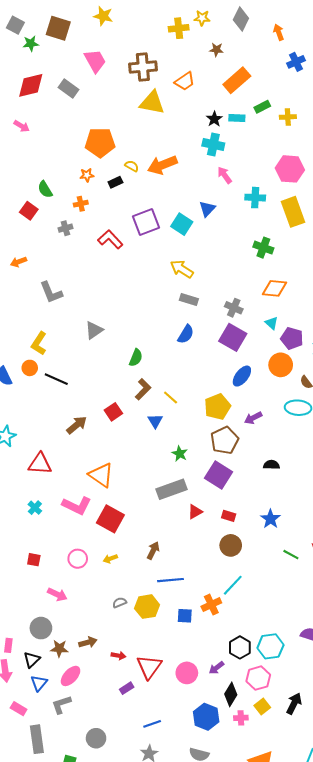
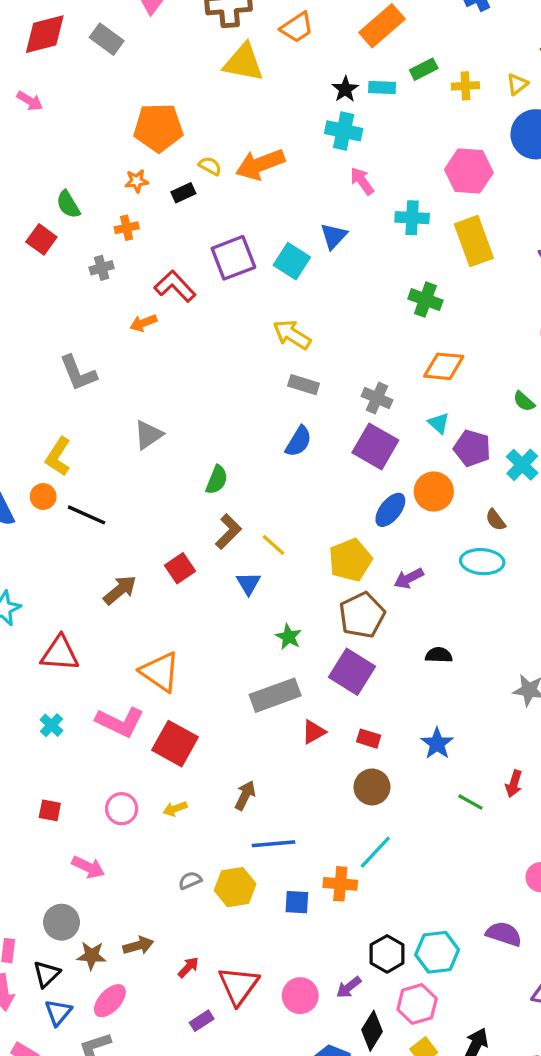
orange arrow: (19, 262) -> (143, 323), moved
orange circle: (281, 365) -> (434, 492), moved
orange cross: (211, 605) -> (340, 884), turned 30
red arrow: (118, 656) -> (188, 967), turned -56

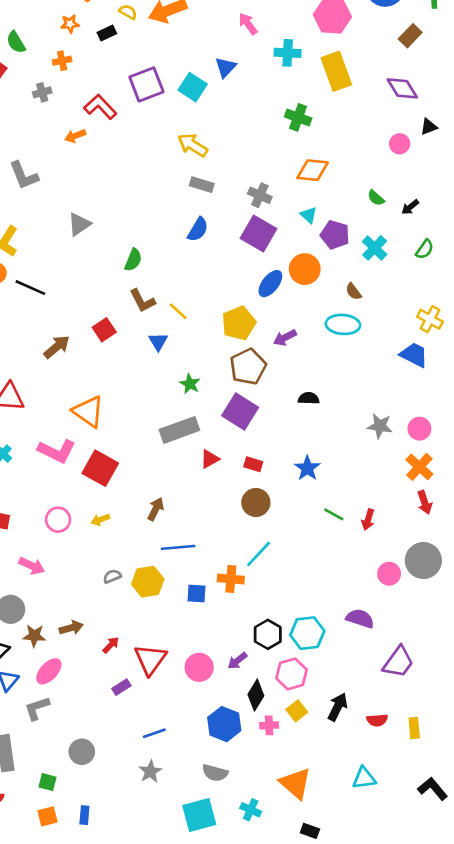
brown L-shape: (228, 532) -> (142, 301), turned 108
red arrow: (514, 784) -> (368, 520), moved

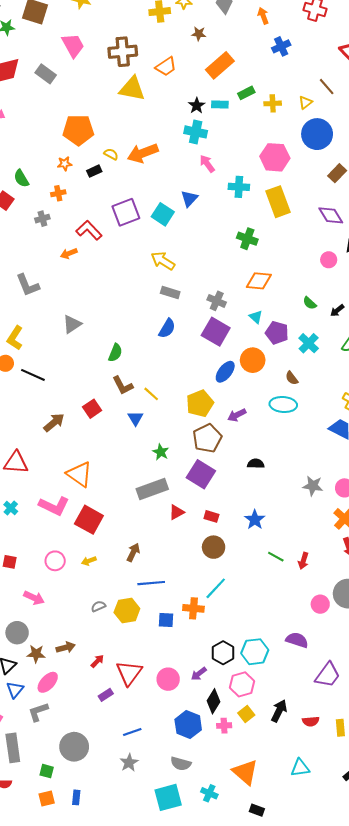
gray circle: (82, 752) -> (74, 747), size x1.4

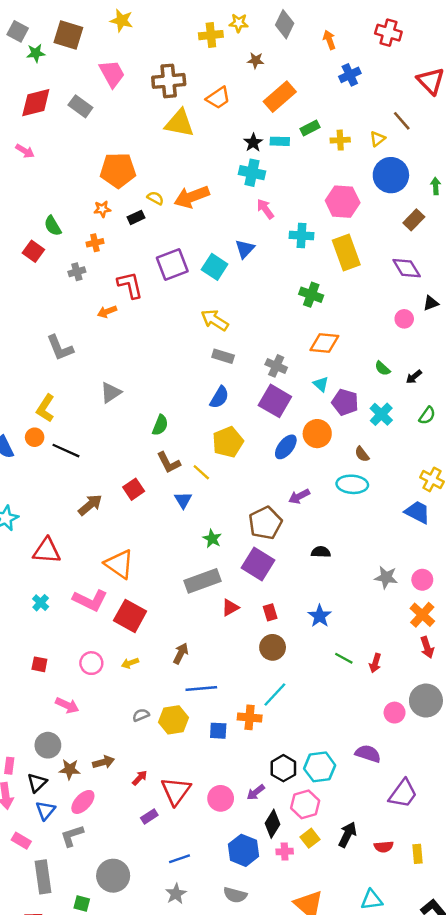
red L-shape: (89, 230) -> (130, 285), turned 30
yellow pentagon: (200, 403) -> (228, 442), moved
red rectangle: (211, 516) -> (270, 612), turned 56

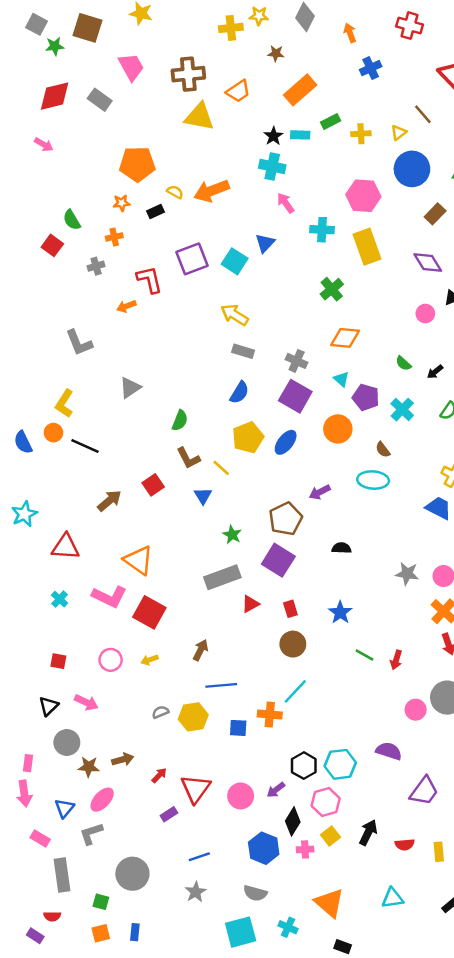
green cross: (311, 295) -> (332, 289), turned 30
blue ellipse: (286, 447) -> (286, 442), moved
black triangle: (37, 783) -> (49, 706), moved

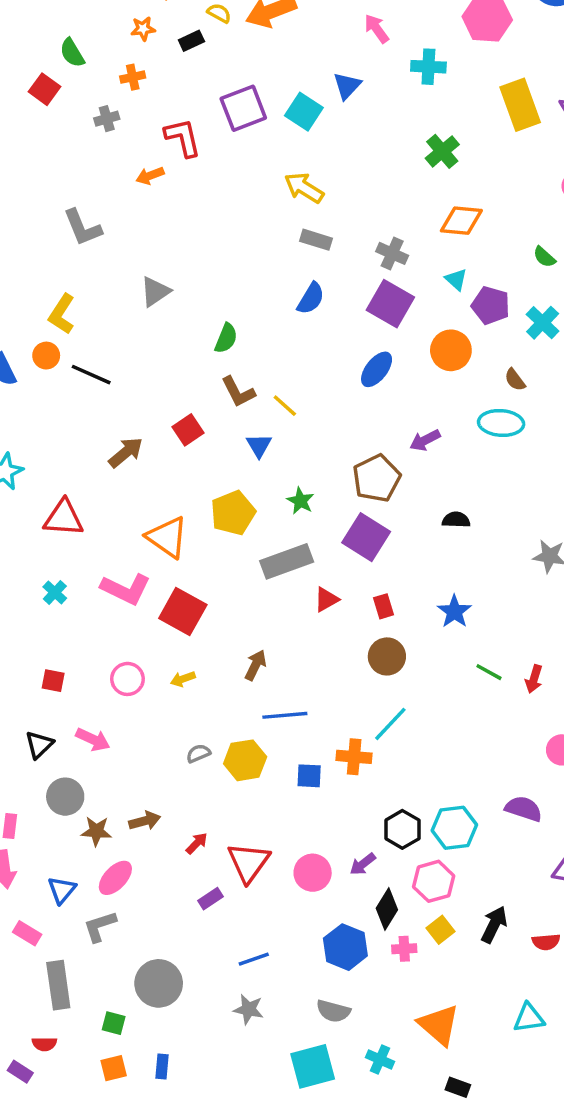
yellow rectangle: (367, 247) -> (520, 105), moved
yellow pentagon: (248, 437) -> (233, 513), moved
gray star: (196, 892) -> (249, 1009), turned -30

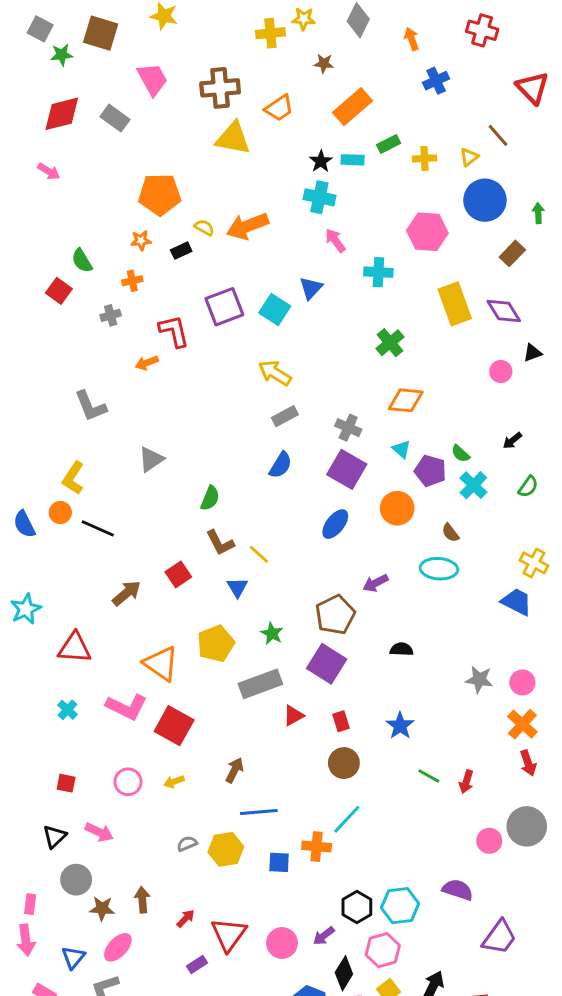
gray rectangle: (316, 240) -> (285, 416), turned -45
green semicircle: (544, 257) -> (461, 454), moved
brown arrow: (145, 821) -> (142, 900), turned -80

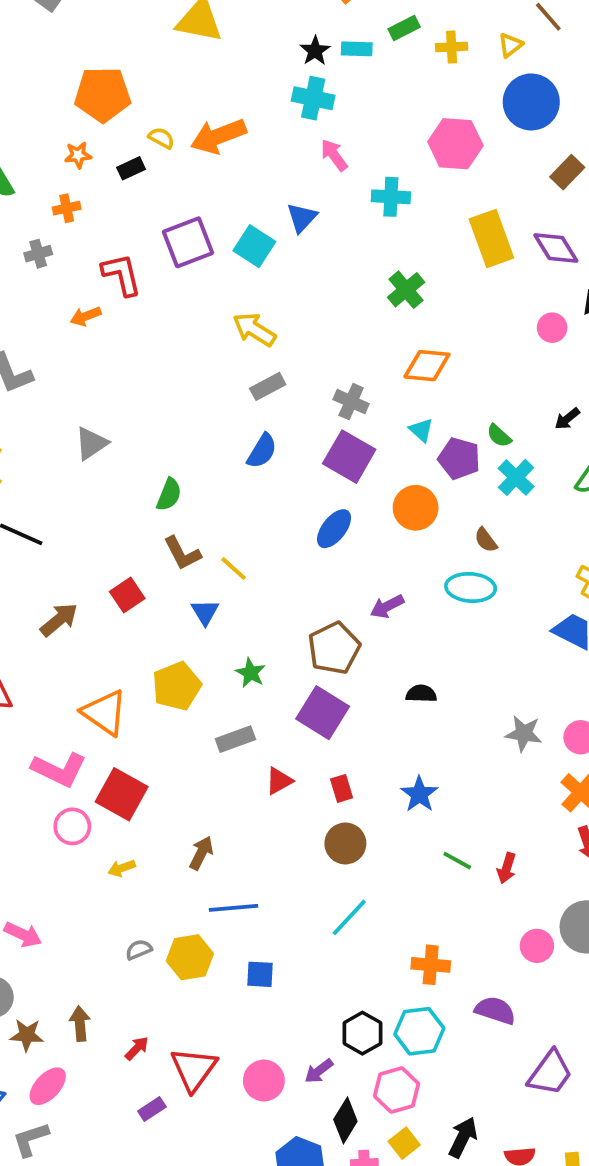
gray rectangle: (260, 684) -> (235, 739), size x0.7
pink circle: (128, 782) -> (72, 826), moved
orange cross: (317, 847) -> (431, 965), moved

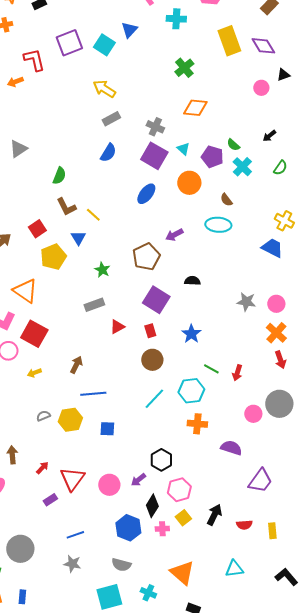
cyan triangle: (421, 430) -> (183, 149), moved
yellow pentagon: (177, 686) -> (53, 257), moved
purple square: (323, 713) -> (156, 300), moved
cyan hexagon: (419, 1031) -> (191, 391), moved

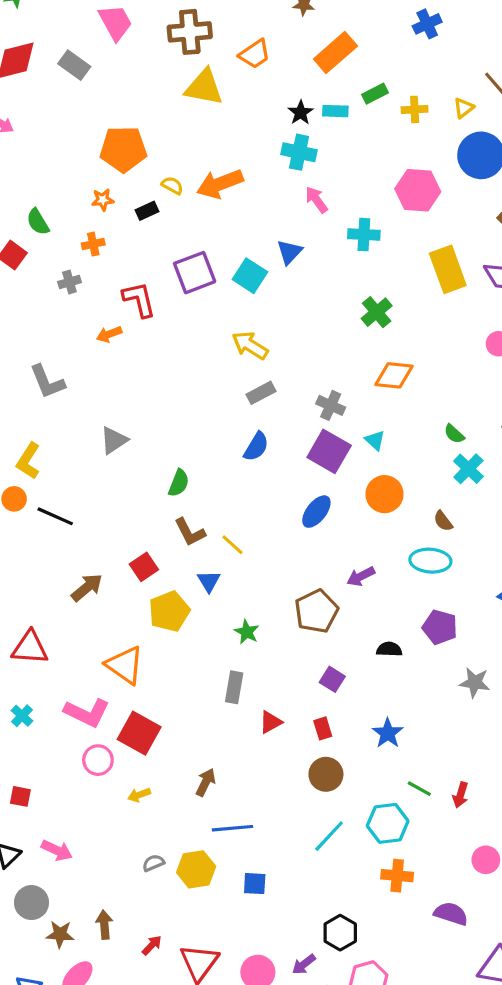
purple pentagon: (212, 157) -> (440, 627), moved
purple square: (156, 300) -> (332, 679), size x0.6
gray rectangle: (94, 305) -> (234, 687), turned -60

